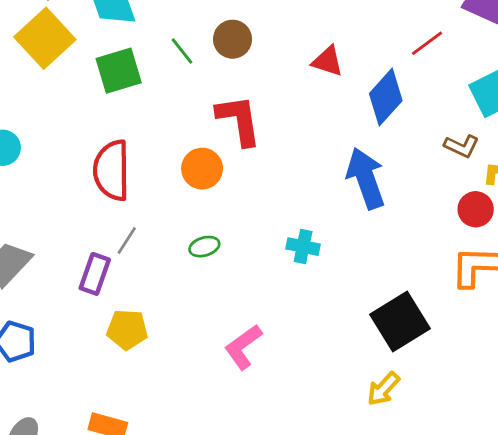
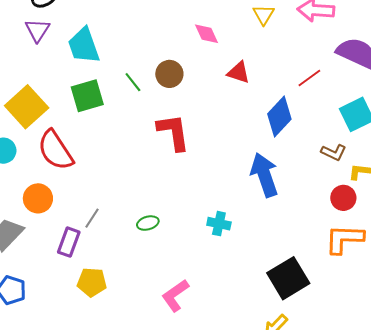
yellow square: (45, 38) -> (27, 107), moved
red triangle: (328, 61) -> (239, 72), moved
orange circle: (202, 169) -> (38, 198), moved
red semicircle: (112, 170) -> (55, 150), moved, turned -33

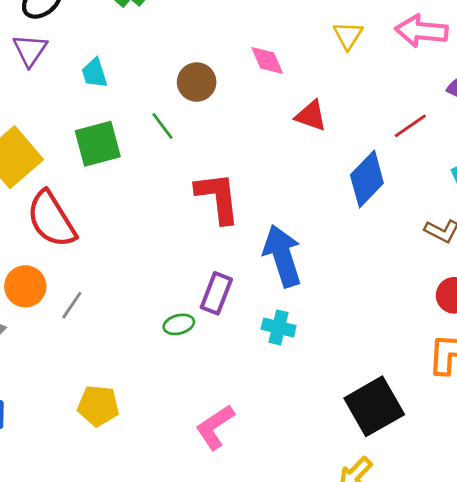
cyan trapezoid: (84, 46) -> (94, 73), size x0.6
brown circle: (169, 74) -> (197, 82), moved
blue arrow: (264, 175) -> (282, 256), moved
gray line: (92, 218) -> (72, 305), moved
purple rectangle: (69, 242) -> (216, 293), moved

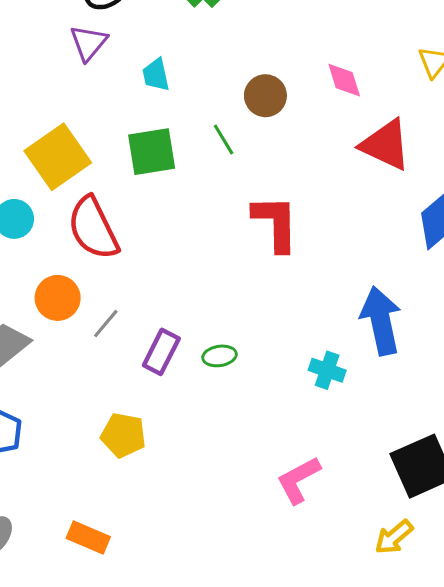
red triangle: (311, 116) -> (386, 145), size x1.5
blue arrow: (282, 256) -> (381, 321), moved
purple rectangle: (216, 293) -> (161, 352), moved
pink L-shape: (215, 427) -> (298, 480), moved

